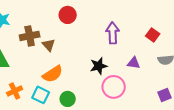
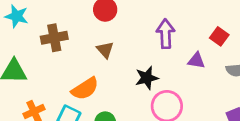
brown triangle: (49, 45) -> (105, 50), moved
purple triangle: (134, 63) -> (196, 60), moved

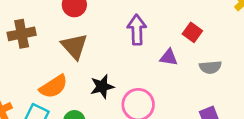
brown triangle: (105, 50) -> (74, 46), size x1.5
black star: (147, 78) -> (102, 87), moved

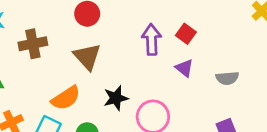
red square: (192, 32) -> (186, 34), moved
purple triangle: (169, 57) -> (184, 68), turned 30

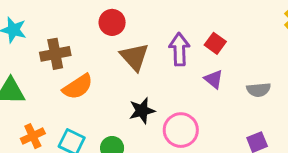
brown triangle: (87, 57) -> (134, 57), moved
orange semicircle: (66, 98) -> (78, 87), moved

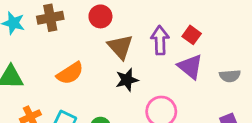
brown cross: (55, 54) -> (50, 18), moved
purple triangle: (214, 79) -> (190, 67), size x1.5
black star: (142, 111) -> (127, 80), moved

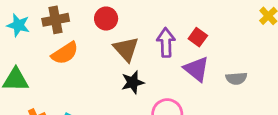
orange semicircle: (70, 73) -> (65, 53), moved

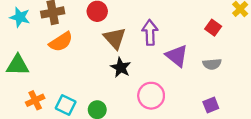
red square: (198, 37) -> (213, 28), moved
black star: (133, 82) -> (121, 68), turned -30

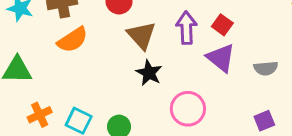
red square: (213, 28) -> (222, 25), moved

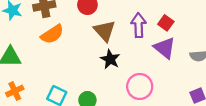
orange cross: (40, 115) -> (15, 91), moved

